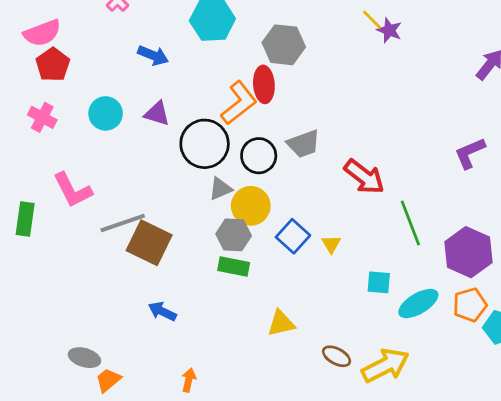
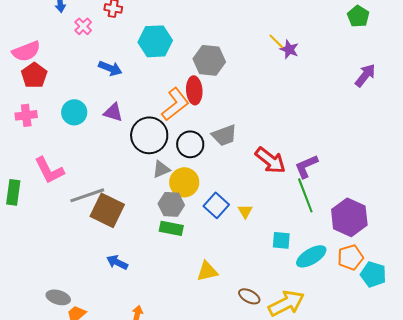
pink cross: (42, 117) -> (26, 115), turned -35
purple L-shape: (470, 153) -> (306, 166), moved

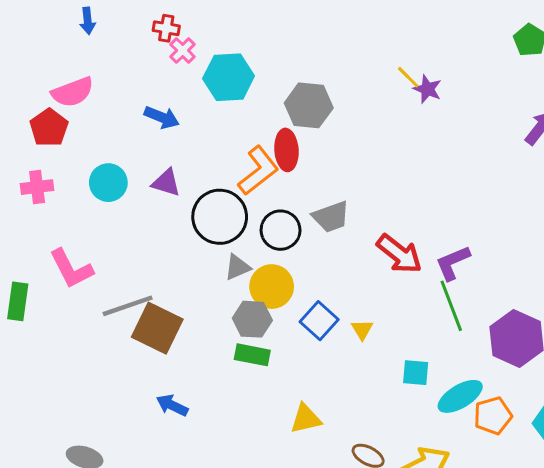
pink cross: (83, 26) -> (183, 50), moved
pink semicircle: (26, 51) -> (73, 92), moved
orange pentagon: (350, 257) -> (493, 416), moved

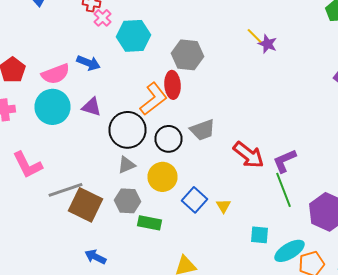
pink semicircle: (73, 92) -> (56, 74), moved
cyan circle: (108, 183) -> (52, 107), size x1.4
gray triangle: (237, 267) -> (126, 165), moved
gray hexagon: (252, 319) -> (128, 201), moved

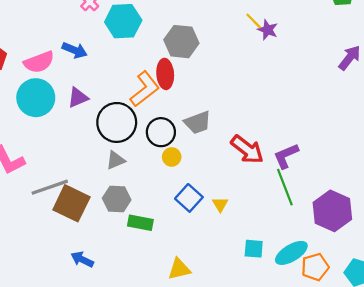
purple triangle: (92, 107) -> (78, 98), turned -40
yellow circle: (162, 177) -> (172, 157), moved, size x0.6
cyan square: (260, 235) -> (254, 249), moved

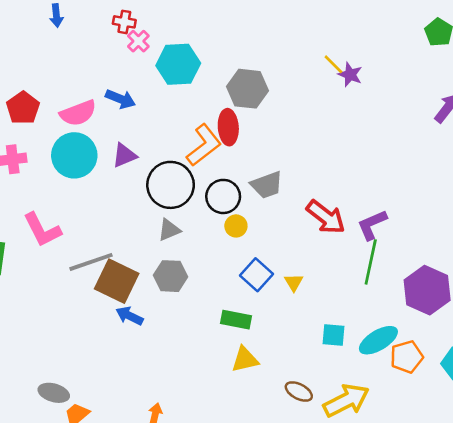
green line: (285, 187) -> (371, 262), turned 33
green rectangle: (140, 223) -> (236, 320), moved
blue arrow: (82, 259) -> (129, 316), moved

